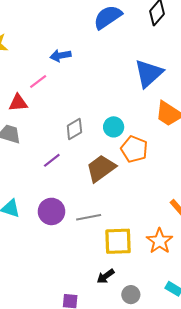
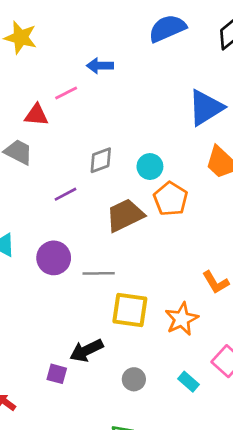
black arrow: (106, 276) -> (86, 350), moved, size x1.4

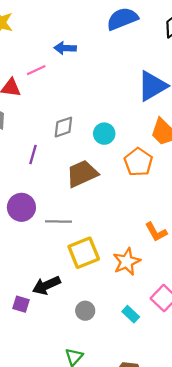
purple line: (66, 194) -> (33, 154), turned -48
orange pentagon: (171, 199) -> (138, 162), moved
yellow square: (130, 310) -> (84, 253), turned -32

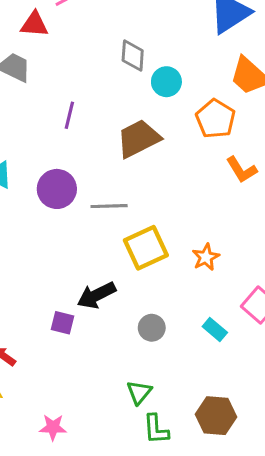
gray diamond: (63, 127) -> (133, 55), moved, turned -65
orange L-shape: (156, 232) -> (241, 170), moved
orange star: (127, 262) -> (206, 257), size x0.7

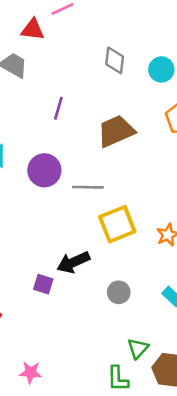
cyan circle: (166, 82) -> (161, 69), moved
green triangle: (139, 392) -> (138, 348), moved

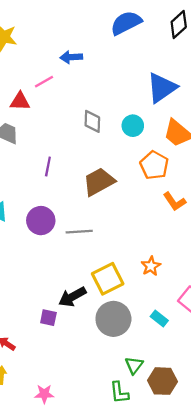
yellow square: (117, 224) -> (108, 279), moved
gray circle: (119, 292) -> (113, 319), size x1.8

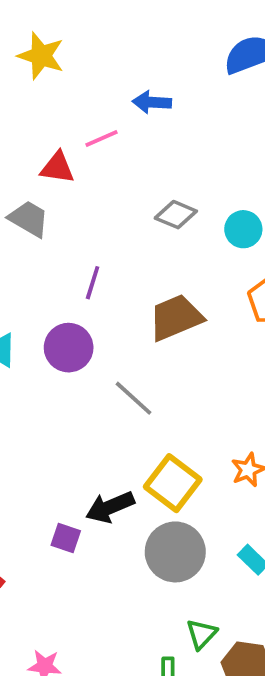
gray diamond: (92, 121) -> (176, 215), turned -75
purple circle: (41, 221) -> (69, 348), moved
gray line: (79, 232) -> (133, 398), turned 40
yellow square: (108, 279) -> (173, 483), turned -32

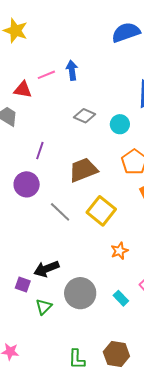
blue arrow: (152, 102) -> (72, 70), moved, turned 78
yellow square: (173, 483) -> (101, 211), moved
green triangle: (201, 634) -> (44, 307), moved

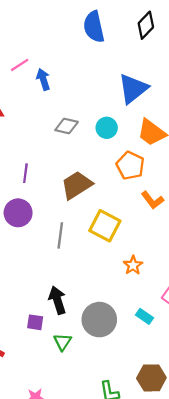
blue semicircle: (126, 32) -> (94, 27), turned -72
pink line: (46, 75) -> (20, 65), moved
gray line: (60, 212) -> (60, 235), turned 65
black arrow: (46, 269) -> (57, 300), turned 105

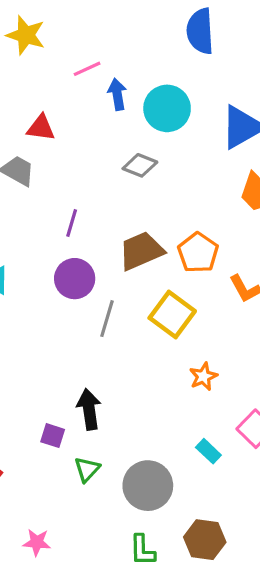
cyan circle: (107, 128) -> (167, 108), moved, size x1.5
orange pentagon: (130, 166) -> (198, 253), moved
purple circle: (18, 213) -> (75, 279), moved
gray circle: (99, 320) -> (148, 486), moved

